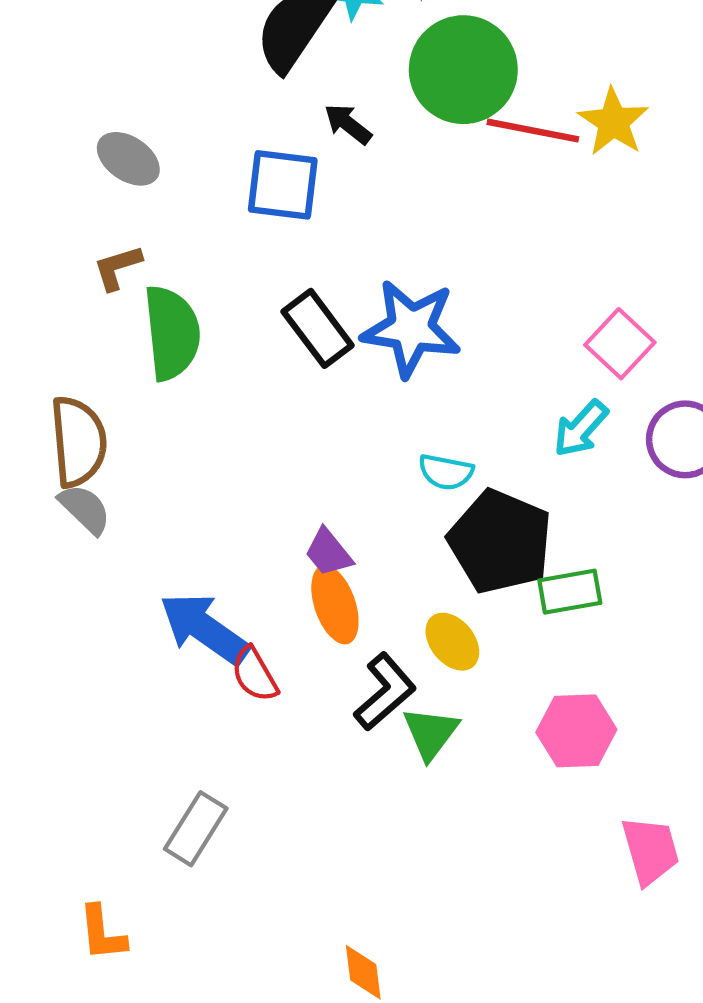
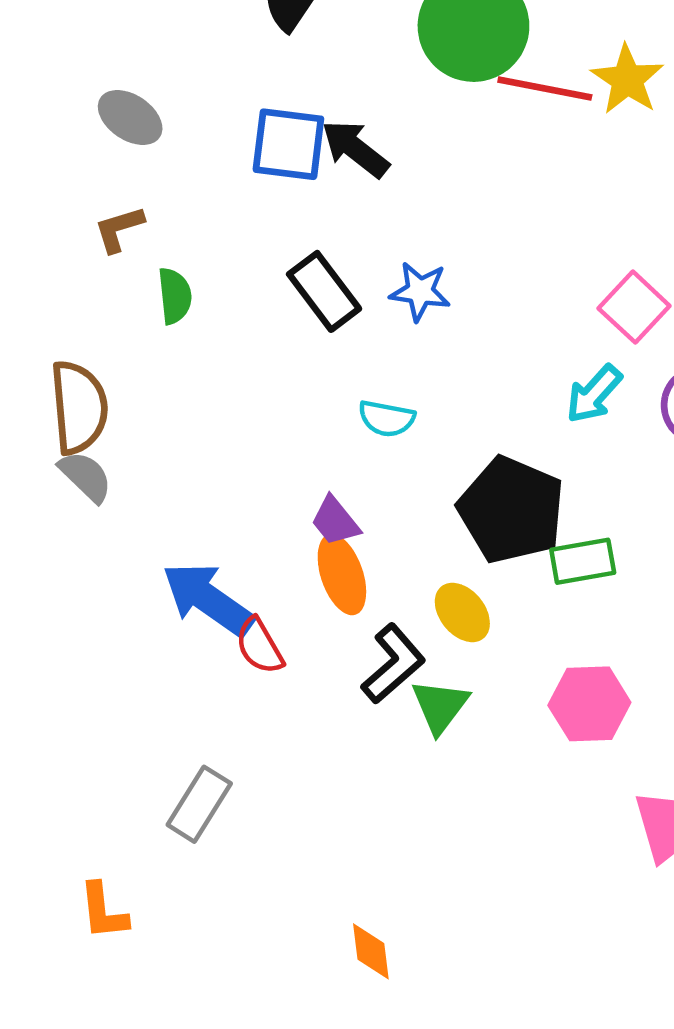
black arrow: (348, 124) -> (355, 149), moved, size x1.4
blue star: (411, 328) -> (420, 291), size x0.6
green semicircle: (172, 333) -> (175, 296), size x0.6
cyan semicircle: (446, 472) -> (387, 418), moved

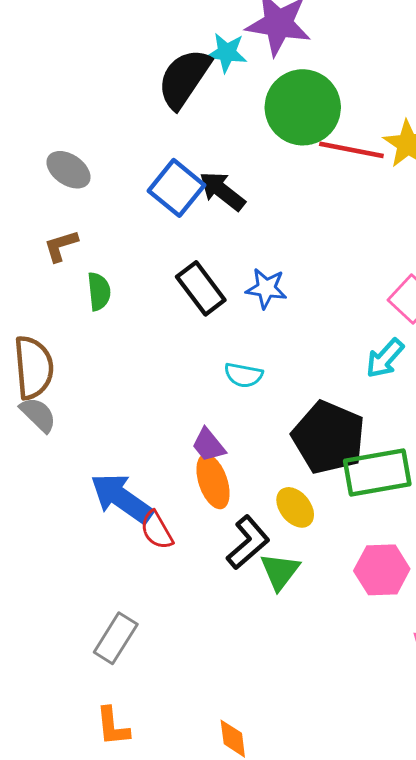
blue square: (288, 144) -> (176, 188), turned 32
green rectangle: (583, 561) -> (377, 472), size x1.5
orange L-shape: (103, 911) -> (113, 726), moved

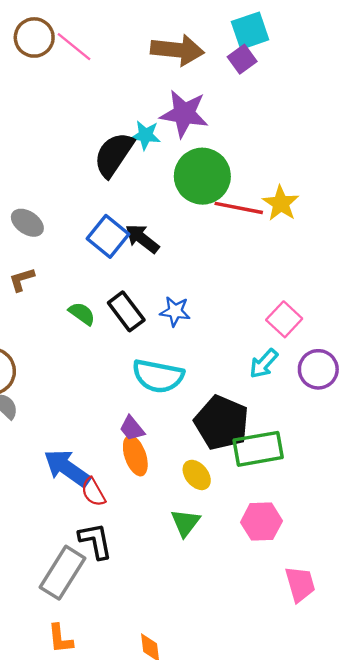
green semicircle: (99, 291) -> (82, 314), moved, turned -48
cyan semicircle: (243, 375) -> (158, 376), size x1.8
black L-shape: (248, 542) -> (96, 541), moved, turned -60
gray rectangle: (116, 638) -> (63, 573), size x1.4

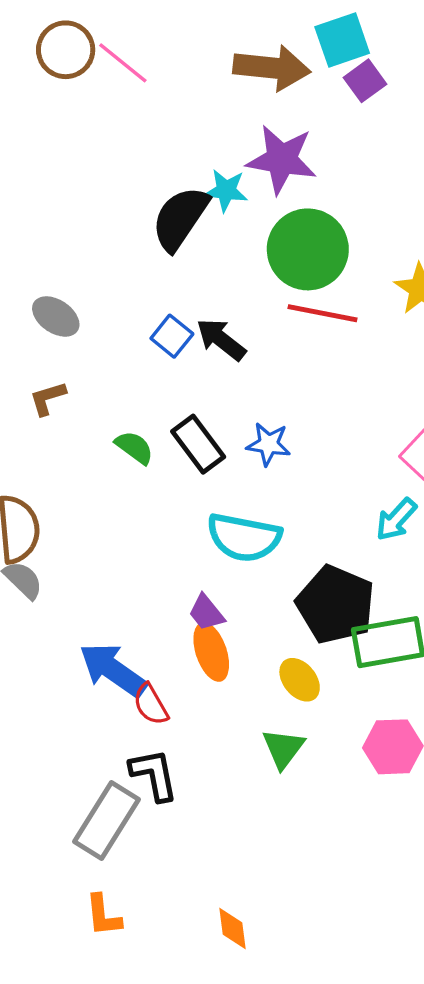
cyan square: (250, 31) -> (342, 40), moved
red line: (239, 208) -> (322, 313), moved
blue square: (108, 236) -> (172, 336), size x0.7

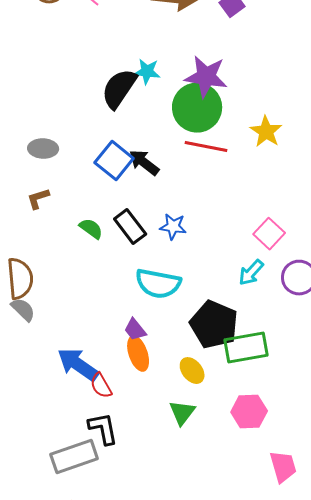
purple star: (282, 159) -> (206, 77), moved
gray ellipse: (56, 316) -> (43, 149), turned -32
blue square: (172, 336) -> (114, 161), size x1.5
gray rectangle: (107, 820) -> (74, 457), turned 39

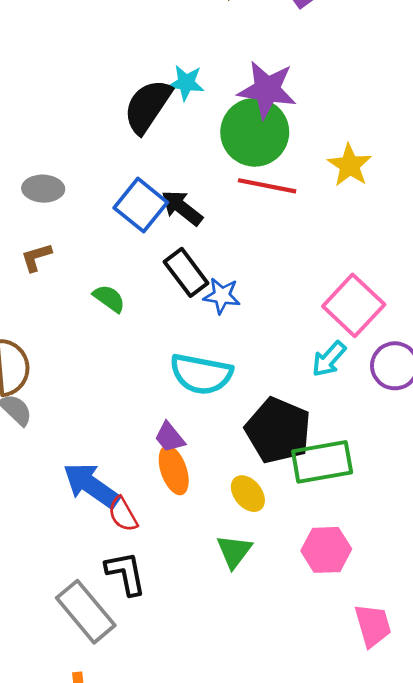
black rectangle: (130, 227) -> (186, 272), moved
pink square: (269, 234) -> (354, 305), size x1.4
gray rectangle: (74, 457) -> (86, 612), turned 69

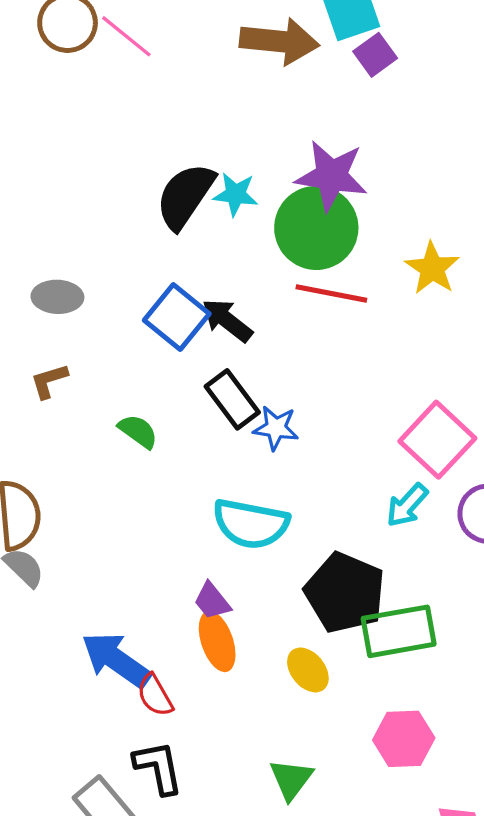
cyan star: (186, 83) -> (236, 194), moved
green triangle: (234, 551) -> (291, 779), moved

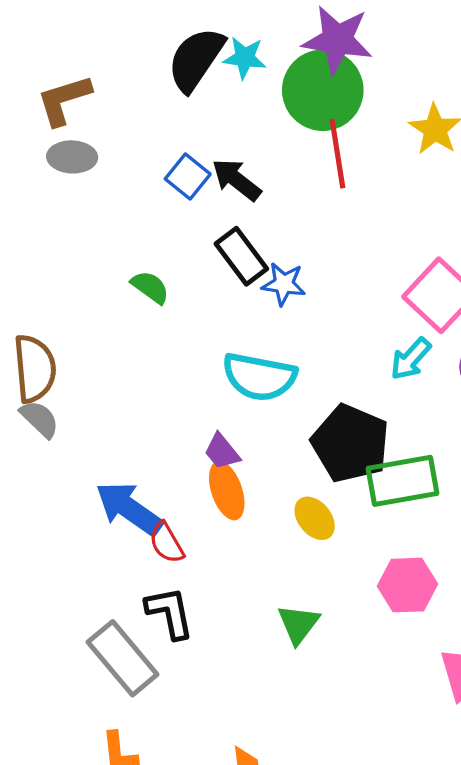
red line: (331, 293) -> (337, 154), turned 70
blue square: (177, 317) -> (188, 176), size x0.7
brown L-shape: (49, 381) -> (64, 100), moved, size x1.5

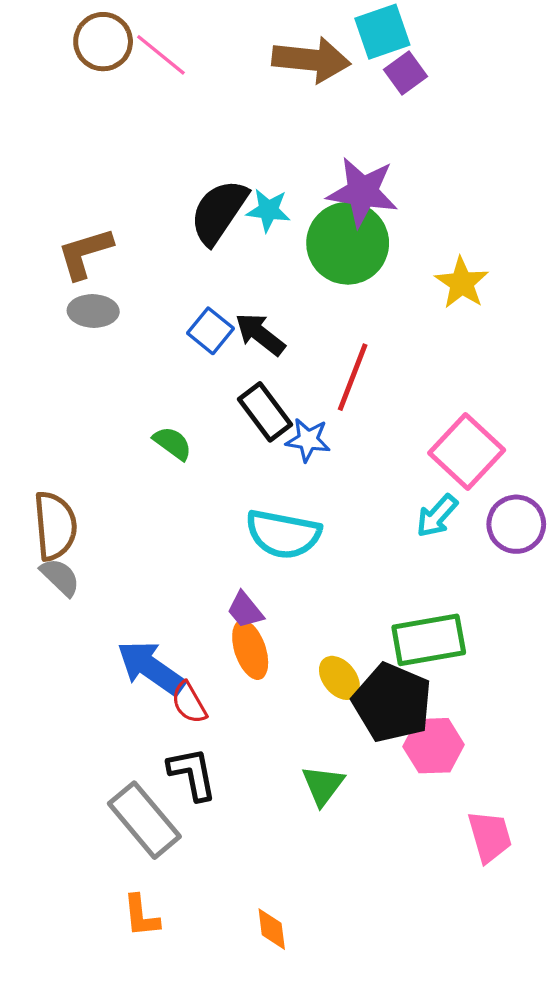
red line: (337, 154) -> (353, 377), moved, turned 30
black pentagon: (350, 443) -> (392, 703), moved

